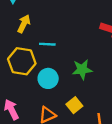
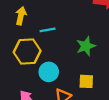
cyan circle: (48, 78) -> (49, 72), moved
yellow square: (74, 105) -> (86, 81), turned -35

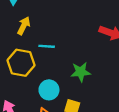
cyan circle: (49, 72) -> (49, 90), moved

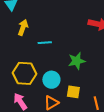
yellow hexagon: (21, 63) -> (25, 73), moved

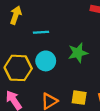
cyan circle: (51, 80) -> (46, 61), moved
yellow square: (73, 92) -> (79, 98), moved

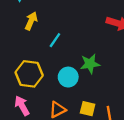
cyan line: (41, 32) -> (55, 40), turned -56
cyan circle: (46, 61) -> (68, 77), moved

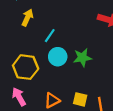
cyan circle: (68, 77) -> (58, 57), moved

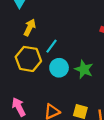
green star: (82, 58) -> (84, 69), turned 30
yellow hexagon: (26, 67) -> (28, 59), moved

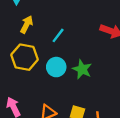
cyan line: (52, 46) -> (58, 35), moved

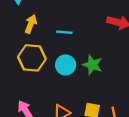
cyan line: (58, 35) -> (64, 32), turned 63

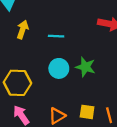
yellow hexagon: (32, 58) -> (17, 83), moved

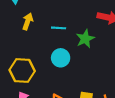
green star: (85, 67) -> (85, 39), moved, turned 30

